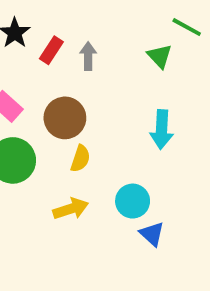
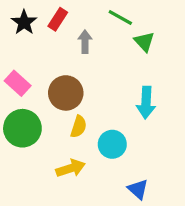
green line: (187, 27) -> (120, 18), moved
red rectangle: (51, 50) -> (58, 19), moved
cyan circle: (133, 201) -> (112, 144), moved

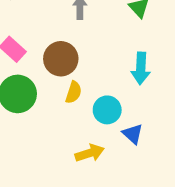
yellow arrow: (71, 168) -> (90, 153), moved
blue triangle: (138, 189) -> (133, 134), moved

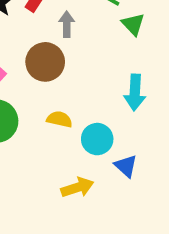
brown circle: (61, 59) -> (45, 62), moved
yellow semicircle: (74, 92) -> (60, 119), turned -95

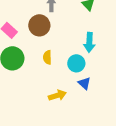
yellow semicircle: (60, 119) -> (47, 57), turned -104
cyan circle: (97, 139) -> (76, 63), moved

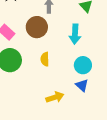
cyan arrow: (89, 42) -> (75, 34), moved
cyan circle: (76, 63) -> (83, 65), moved

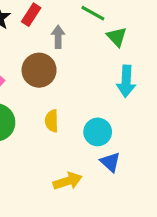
cyan arrow: (75, 34) -> (126, 81), moved
cyan circle: (83, 65) -> (98, 132), moved

